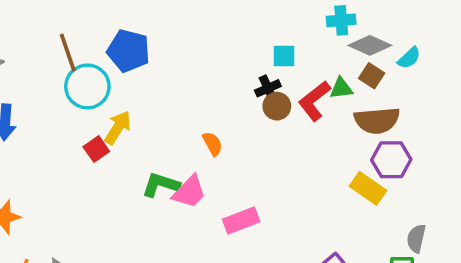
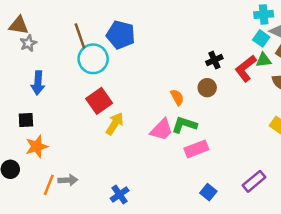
cyan square: (284, 56) -> (261, 38), moved, turned 35
brown circle: (277, 106) -> (207, 88), moved
yellow arrow: (118, 128) -> (115, 124), moved
red square: (96, 149) -> (99, 101), size x1.5
green L-shape: (161, 185) -> (184, 125), moved

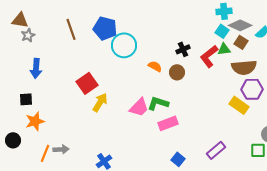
cyan circle: (93, 59) -> (124, 45), moved
orange semicircle: (177, 97) -> (155, 66), moved, turned -32

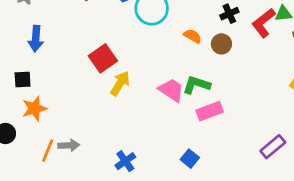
pink trapezoid: (139, 107) -> (171, 90), turned -100
blue square: (178, 159) -> (190, 159), moved

